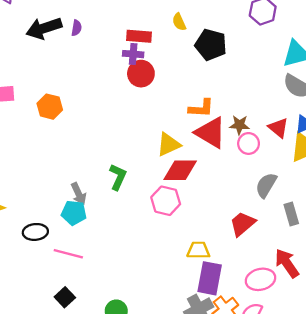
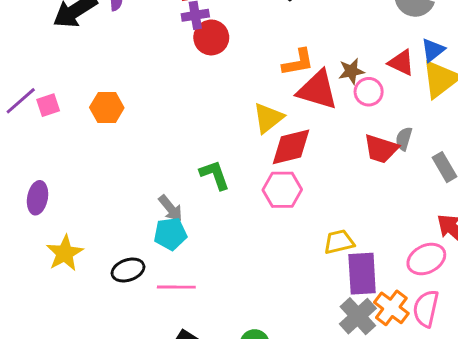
green L-shape: (118, 177) -> (215, 175), turned -30
gray semicircle: (266, 185) -> (404, 139), size x0.7
red trapezoid: (242, 224) -> (381, 149), moved, turned -108

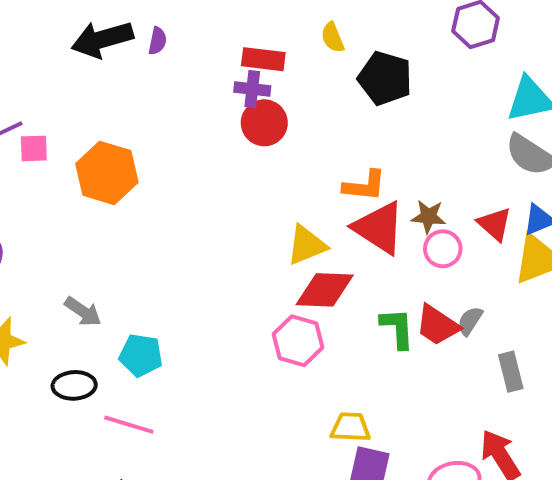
orange hexagon: (107, 108) -> (107, 173), size x1.4
green L-shape: (215, 175) -> (397, 328), moved
gray arrow: (171, 208) -> (83, 312), moved, turned -32

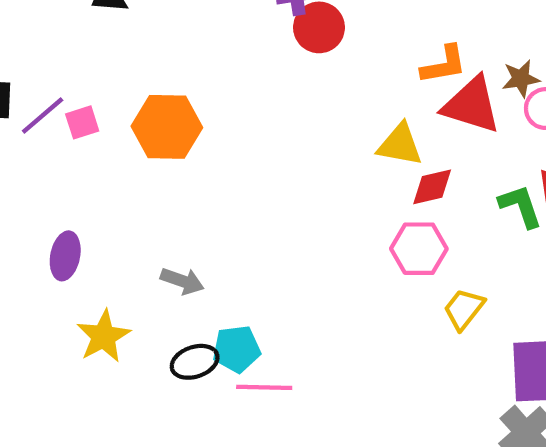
yellow triangle: (307, 245) -> (400, 145), turned 48
red diamond: (325, 290) -> (432, 187), size x0.7
cyan pentagon: (141, 355) -> (237, 349), moved
yellow trapezoid: (350, 427) -> (464, 309), moved, turned -39

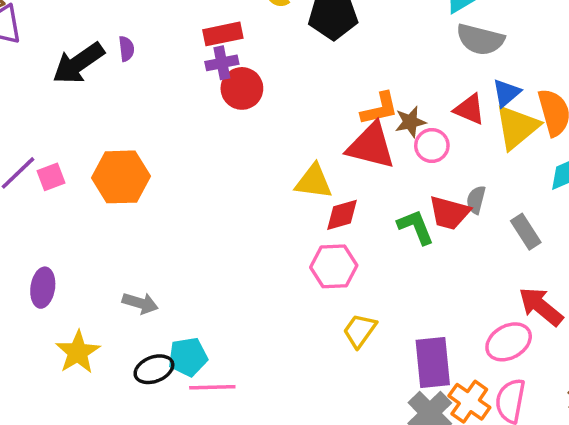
orange L-shape: (444, 65) -> (380, 109), moved
yellow trapezoid: (464, 309) -> (360, 331), moved

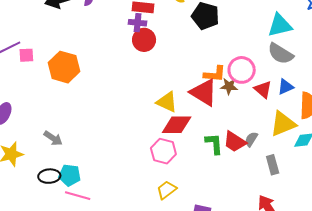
yellow triangle: (517, 127) -> (283, 124), moved
pink circle: (432, 146) -> (242, 70), moved, size x1.4
red diamond: (342, 215) -> (177, 125), size x1.4

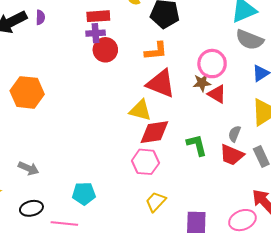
orange L-shape: (215, 74) -> (156, 51), moved
red triangle: (263, 89) -> (217, 94), moved
red triangle: (204, 92) -> (161, 84), moved
red trapezoid: (235, 142) -> (232, 155), moved
cyan pentagon: (70, 175) -> (84, 194), moved

